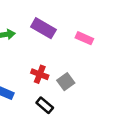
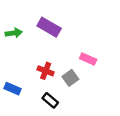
pink rectangle: (84, 38) -> (88, 59), moved

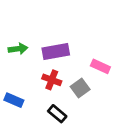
purple rectangle: (49, 27) -> (56, 51), moved, turned -40
green arrow: (14, 33) -> (18, 49), moved

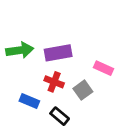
green arrow: (18, 49) -> (20, 50), size x1.4
blue rectangle: (14, 100) -> (29, 101), moved

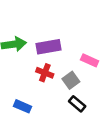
blue rectangle: (29, 101) -> (22, 106), moved
black rectangle: (60, 116) -> (77, 104), moved

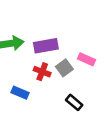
gray square: (71, 80) -> (64, 68), moved
blue rectangle: (22, 106) -> (20, 93), moved

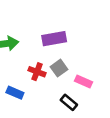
purple rectangle: (46, 46) -> (54, 39), moved
pink rectangle: (86, 59) -> (84, 82), moved

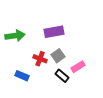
pink rectangle: (84, 82) -> (78, 67), turned -56
black rectangle: (69, 102) -> (62, 76), moved

